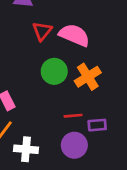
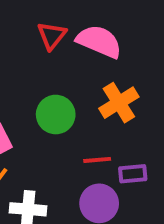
green circle: (54, 71) -> (56, 115), moved

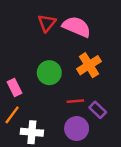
purple rectangle: (133, 174) -> (98, 110), turned 49

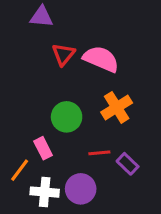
pink rectangle: (14, 88) -> (43, 148), moved
purple circle: (77, 129) -> (81, 189), moved

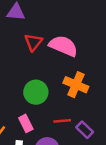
orange cross: (117, 107) -> (76, 85), turned -35
pink rectangle: (43, 148) -> (26, 123), moved

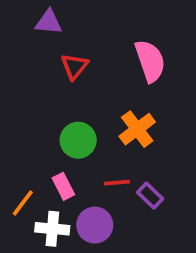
pink semicircle: (63, 46) -> (150, 61), moved, turned 48
orange cross: (76, 85) -> (137, 129), turned 30

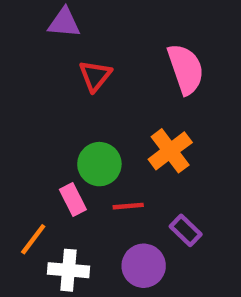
red line: (117, 183) -> (128, 206), moved
pink rectangle: (63, 186) -> (73, 199), moved
purple circle: (95, 225) -> (144, 266), moved

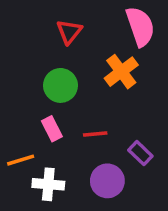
orange cross: (170, 151) -> (121, 72), moved
green circle: (99, 164) -> (61, 85), moved
orange line: (33, 239) -> (21, 160), turned 36

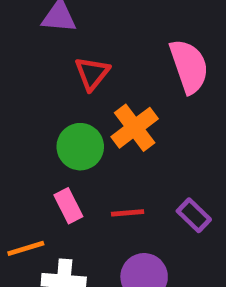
orange cross: (121, 72) -> (135, 128), moved
purple rectangle: (140, 153) -> (194, 215), moved

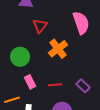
green circle: (80, 147) -> (20, 57), moved

